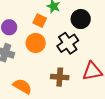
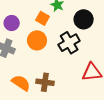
brown cross: (60, 77) -> (45, 82), moved

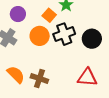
black circle: (84, 19) -> (92, 39), moved
black cross: (69, 43) -> (64, 34), moved

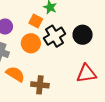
orange semicircle: (16, 75) -> (15, 74), moved

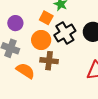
brown cross: (40, 85) -> (49, 61), moved

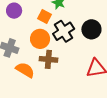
purple circle: (15, 23) -> (14, 11), moved

